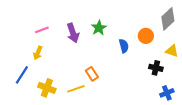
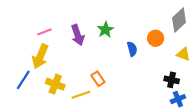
yellow arrow: (38, 53) -> (40, 56), size x1.6
black cross: (156, 68) -> (172, 80), moved
yellow cross: (47, 88) -> (55, 84), moved

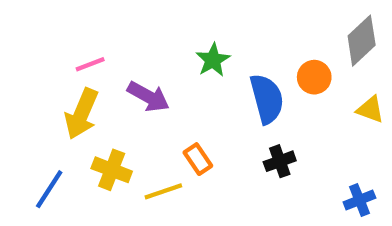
purple arrow: (78, 35) -> (148, 97), moved, turned -42
blue semicircle: (132, 49) -> (267, 99), size x1.6
blue line: (23, 80) -> (49, 189), moved
black cross: (172, 80) -> (280, 161), moved, turned -32

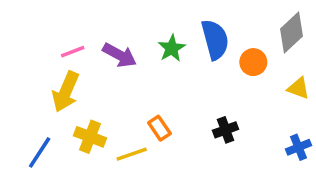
purple arrow: (148, 97) -> (120, 55), moved
blue semicircle: (267, 99) -> (215, 40), moved
blue cross: (359, 200) -> (298, 147), moved

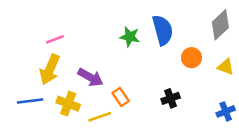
green star: (172, 48) -> (130, 37), turned -30
purple arrow: (120, 55) -> (90, 77), moved
orange circle: (253, 62) -> (192, 58), moved
blue line: (40, 152) -> (30, 101), moved, turned 50

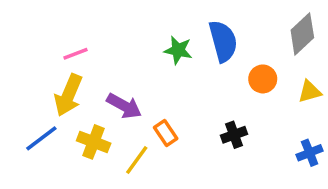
yellow triangle: (226, 67) -> (310, 92), turned -36
blue line: (30, 101) -> (41, 138), turned -30
yellow line: (100, 117) -> (137, 160), turned -35

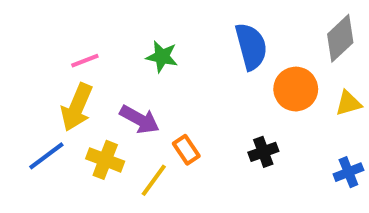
green star: (178, 50) -> (162, 57), moved
orange circle: (263, 79) -> (296, 89), size x1.4

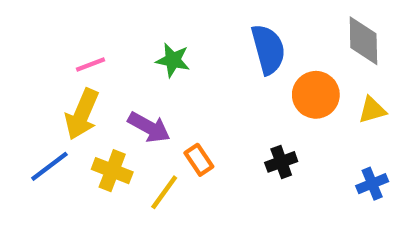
gray diamond: (340, 38) -> (363, 41), turned -48

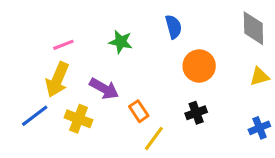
blue semicircle: (268, 49) -> (173, 27), moved, size x0.7
orange circle: (316, 95) -> (199, 66), moved
yellow line: (164, 192) -> (154, 138), moved

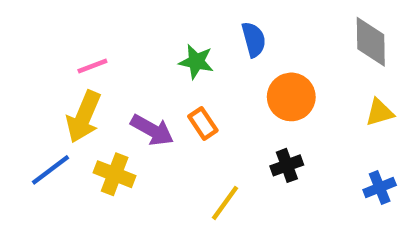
green star: (121, 42) -> (196, 62), moved
orange rectangle: (139, 111) -> (203, 123), moved

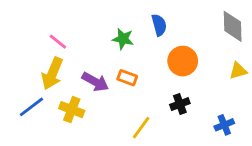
pink line: (92, 66) -> (58, 42), turned 60
orange rectangle: (203, 123) -> (127, 78), turned -36
blue cross: (380, 187) -> (224, 125), moved

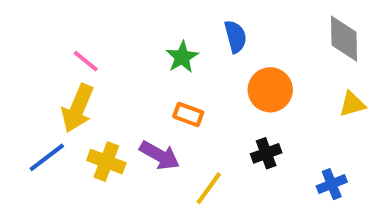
green star: (123, 39) -> (182, 57), turned 30
purple arrow: (95, 82) -> (160, 155), moved

